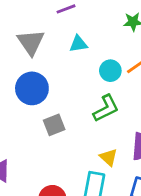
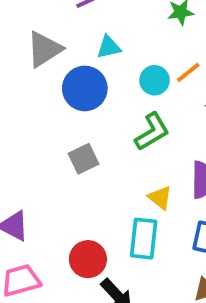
gray triangle: (31, 42) -> (44, 49), turned 36
blue circle: (32, 88) -> (85, 88), moved

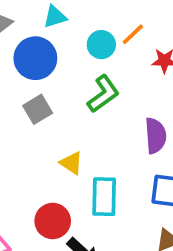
gray square: (84, 159) -> (38, 109), moved
yellow triangle: (160, 198) -> (71, 163), moved

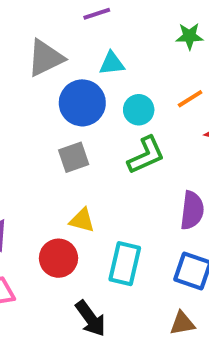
cyan circle: (101, 45) -> (139, 110), moved
yellow triangle: (71, 163) -> (82, 220), moved, turned -30
red circle: (53, 221) -> (58, 258), moved

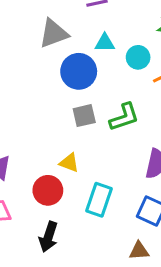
cyan circle: (139, 110) -> (138, 57), moved
gray square: (74, 157) -> (84, 116), moved
black arrow: (91, 319) -> (48, 237), moved, turned 48

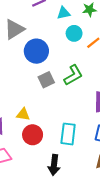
cyan triangle: (105, 43) -> (64, 13), moved
yellow triangle: (69, 163) -> (23, 114), moved
black arrow: (48, 237) -> (54, 165), moved

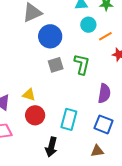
green L-shape: (73, 75) -> (82, 64), turned -55

